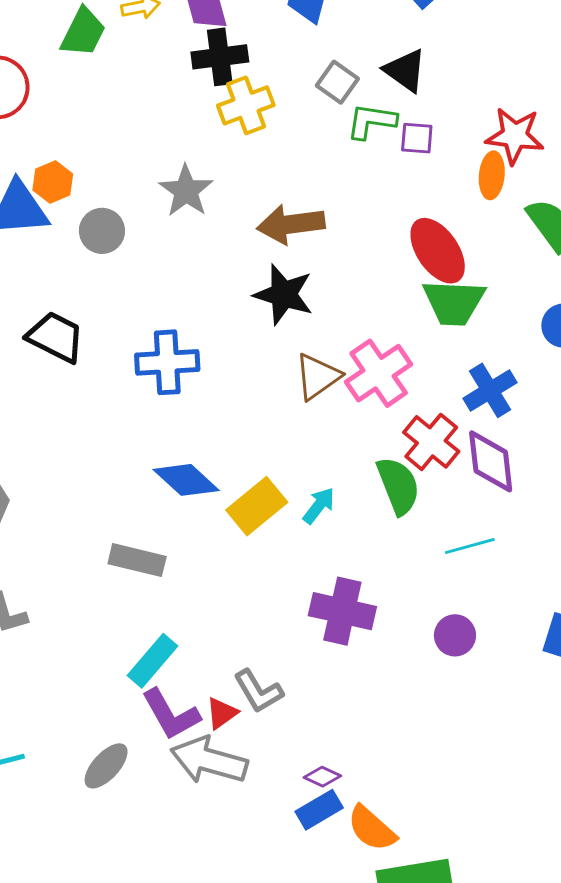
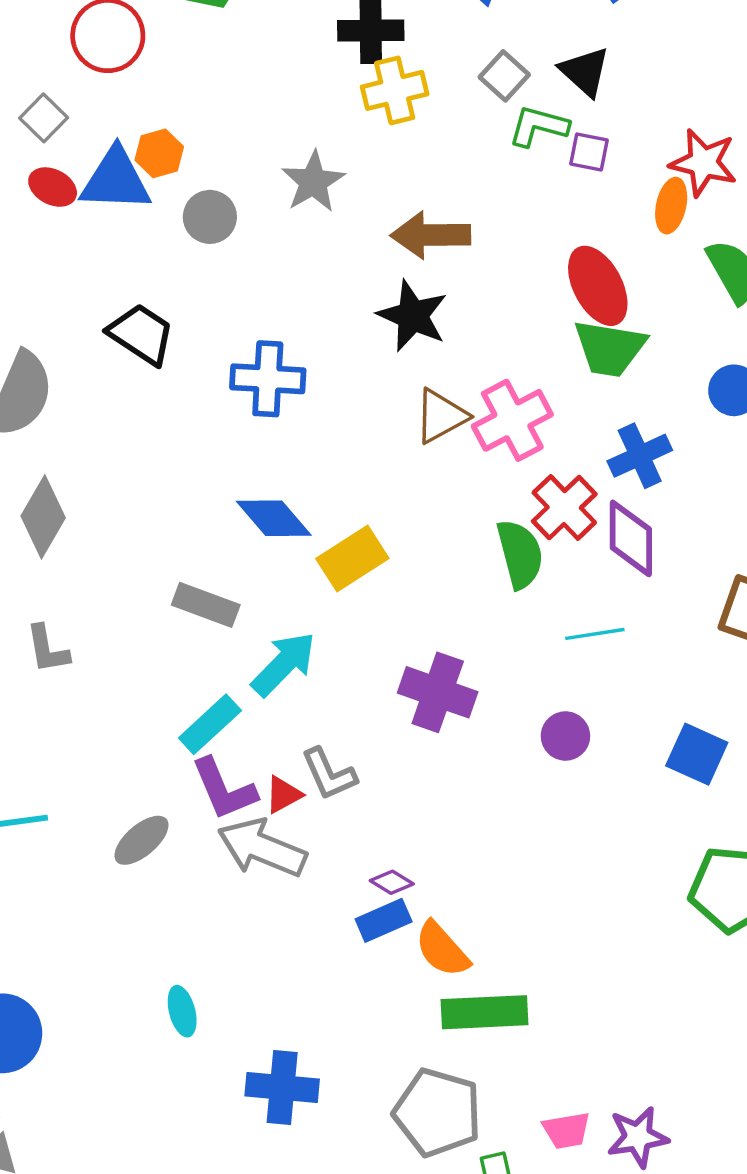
cyan arrow: (319, 506) -> (284, 664), moved, size x1.6

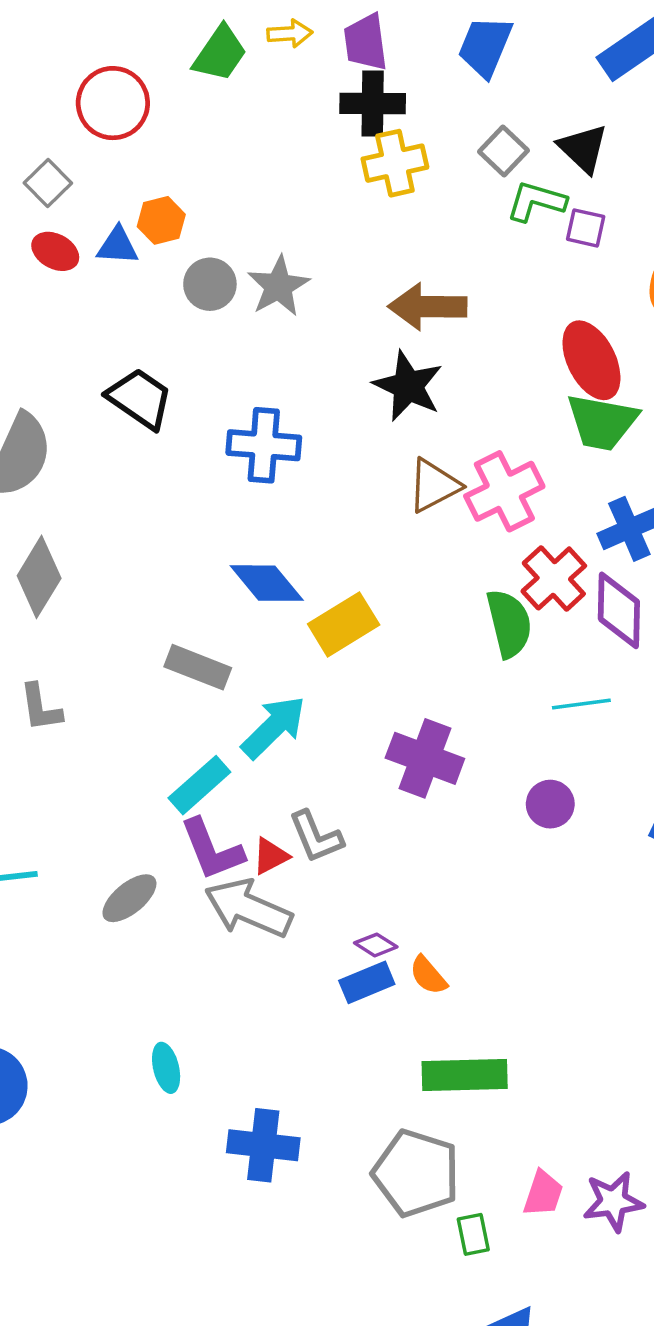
blue triangle: (116, 180) -> (118, 246), size x0.6
gray star: (313, 182) -> (278, 286), moved
orange semicircle: (442, 949) -> (428, 975), moved, size x0.7
pink trapezoid: (567, 1130) -> (543, 1193), turned -63

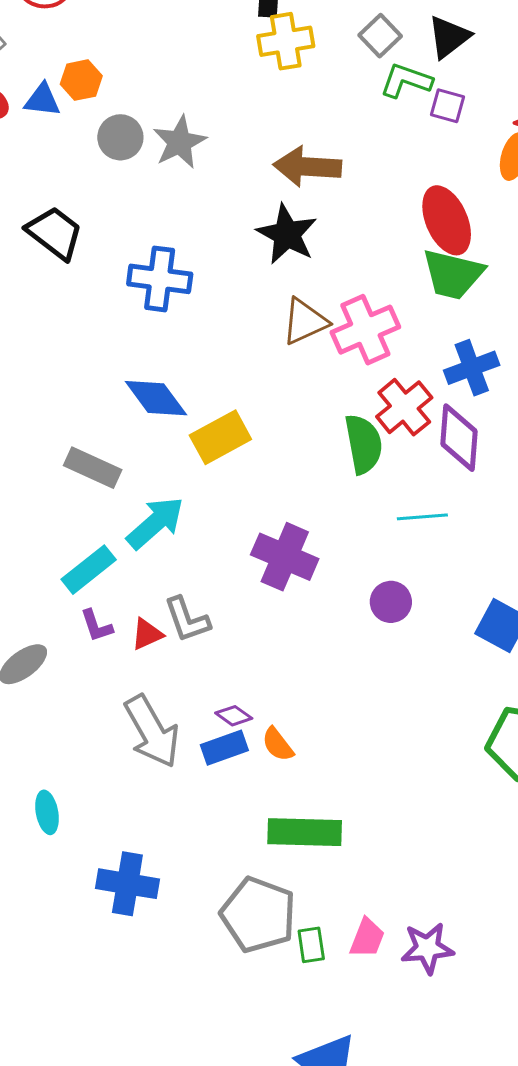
black triangle: (583, 148) -> (449, 37), turned 36
purple L-shape: (212, 849) -> (97, 626), size x0.6
gray arrow: (248, 908) -> (152, 731), moved, turned -146
green rectangle: (473, 1234) -> (311, 945), moved

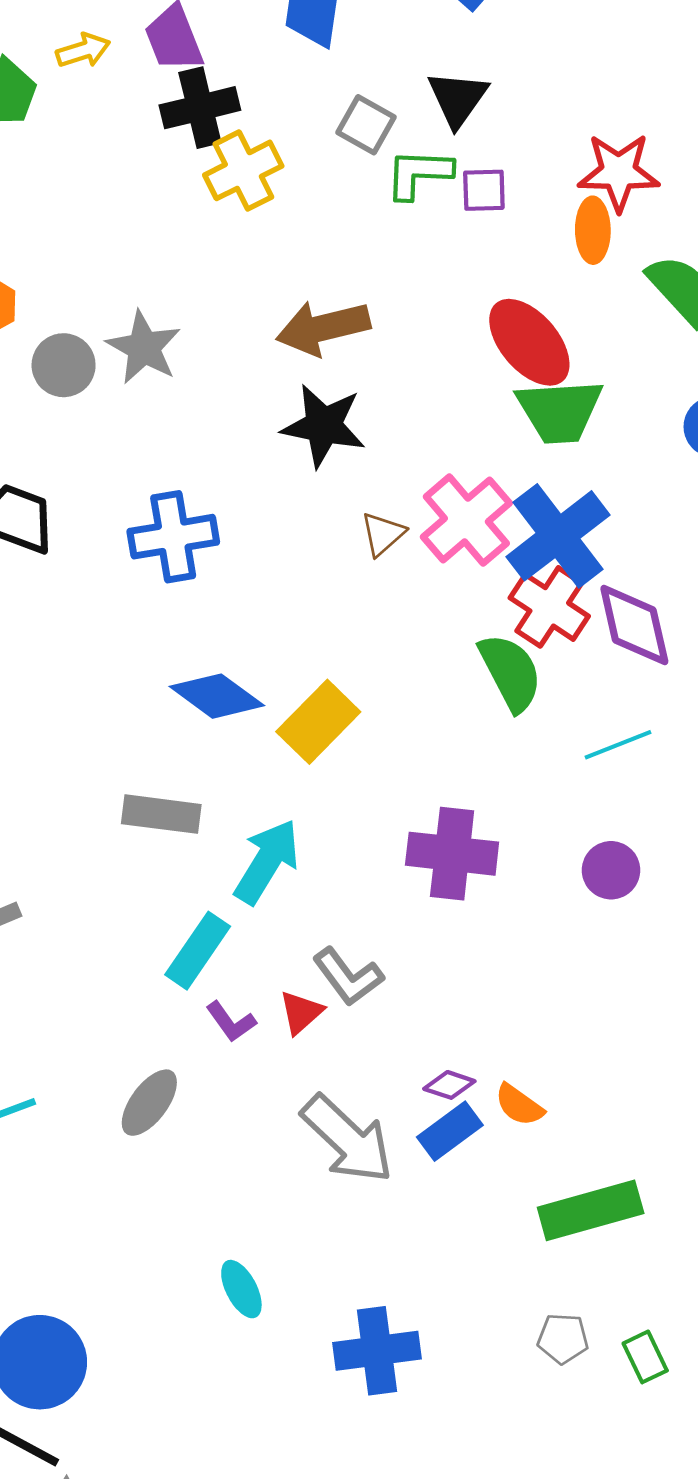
brown triangle: (305, 321) -> (383, 534), size x0.7
blue cross: (472, 368) -> (558, 536), moved, size x1.4
gray pentagon: (258, 915) -> (563, 1339), size x0.5

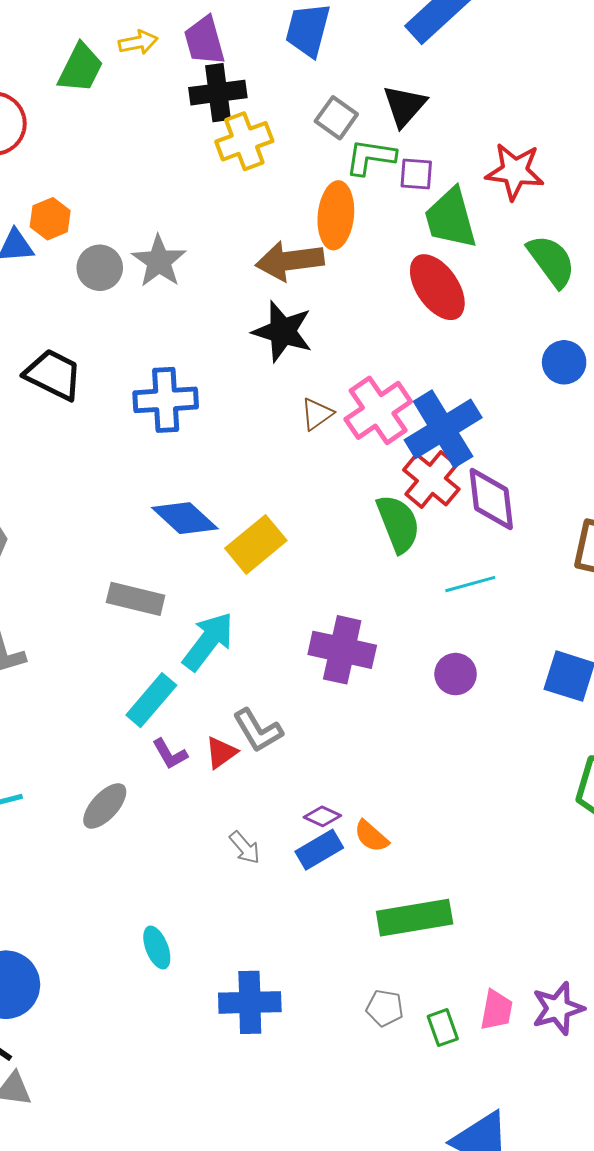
orange ellipse: (593, 230) -> (336, 215), moved, size x1.4
green trapezoid: (560, 411) -> (451, 218), moved, turned 72
gray arrow: (347, 1139) -> (245, 848), size x0.5

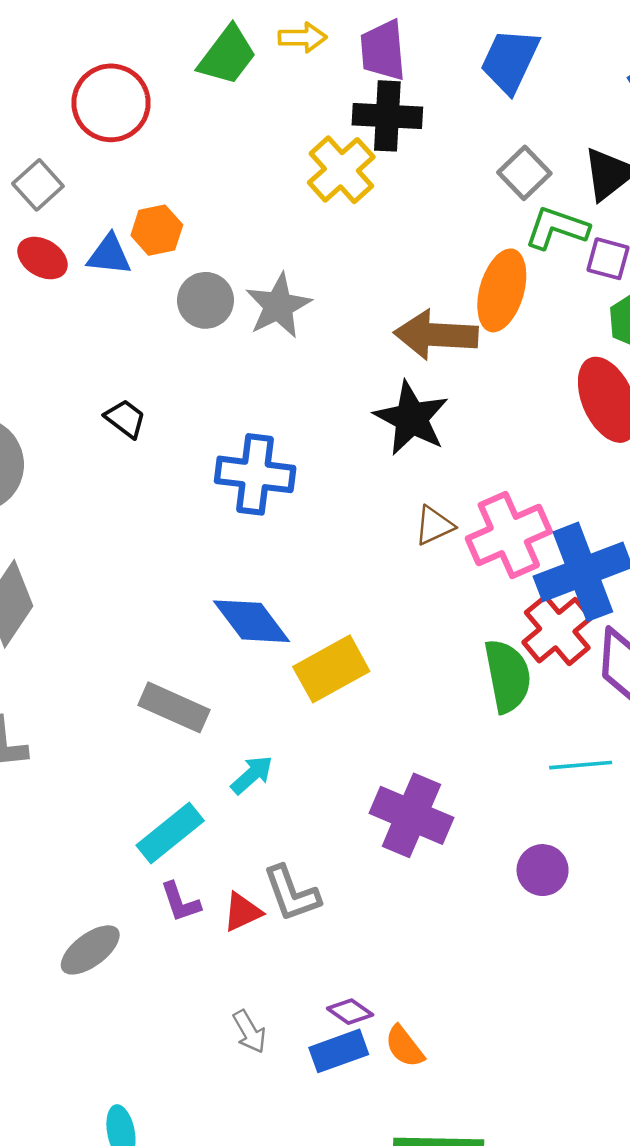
yellow cross: (244, 141) -> (341, 170), moved, turned -32
black trapezoid: (53, 375) -> (125, 419), size x0.6
cyan arrow: (208, 641) -> (252, 775), size x0.6

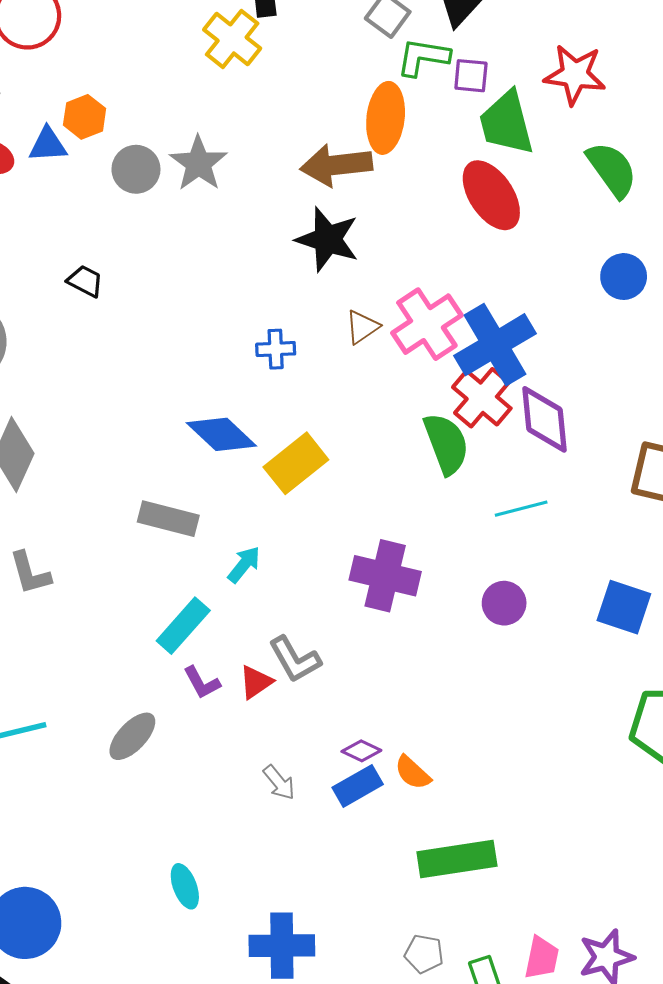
blue cross: (255, 474) -> (276, 349), moved, size x0.6

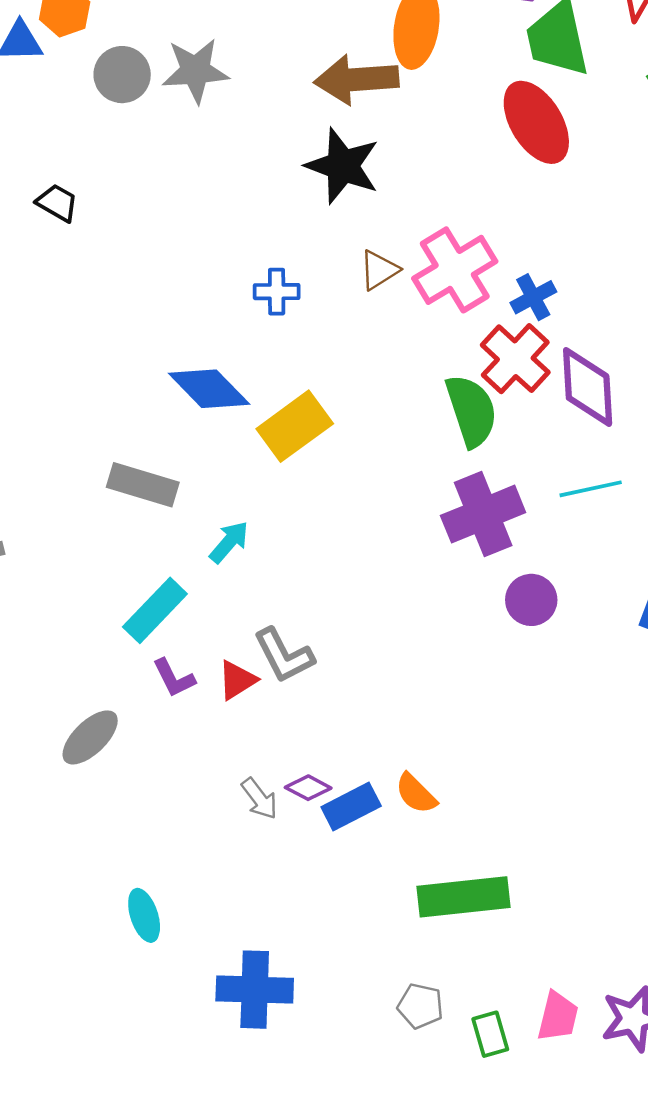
gray star: (198, 163) -> (195, 71), turned 30
blue cross: (495, 345) -> (533, 297), size x0.5
cyan line: (521, 509) -> (591, 489), moved
purple cross: (385, 576) -> (483, 514), moved, turned -38
purple diamond: (361, 751) -> (308, 788), moved

